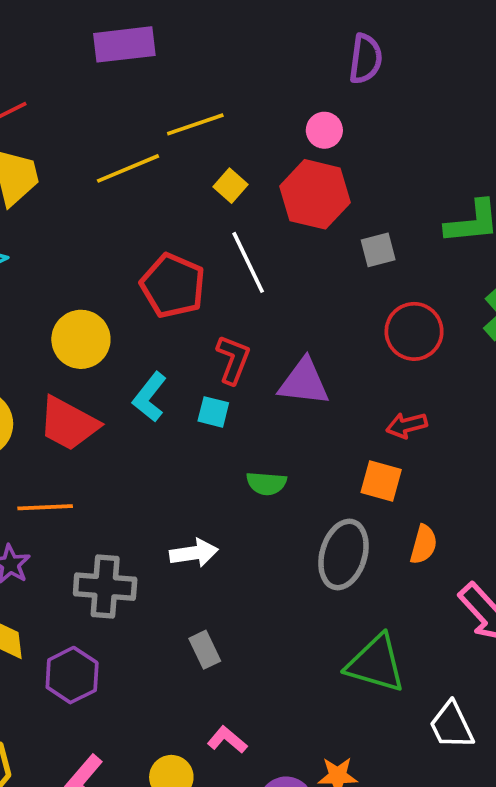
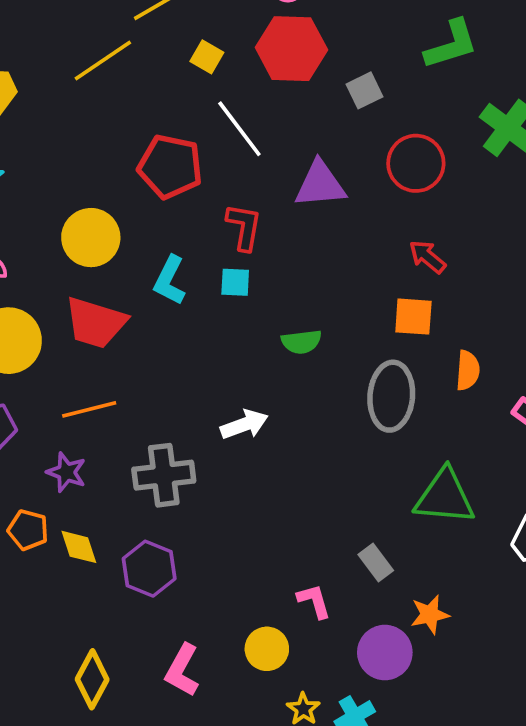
purple triangle: (304, 382) -> (320, 184), moved
red arrow: (407, 425) -> (427, 257), turned 66
gray rectangle: (205, 650) -> (376, 562), moved
pink L-shape: (227, 740) -> (314, 601), turned 45

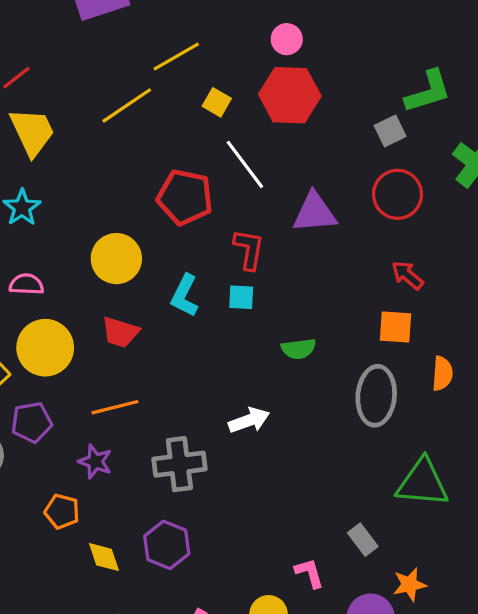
gray square: (365, 90) -> (390, 131), moved
red trapezoid: (95, 323) -> (120, 332), size x0.7
yellow diamond: (79, 547) -> (104, 557), moved

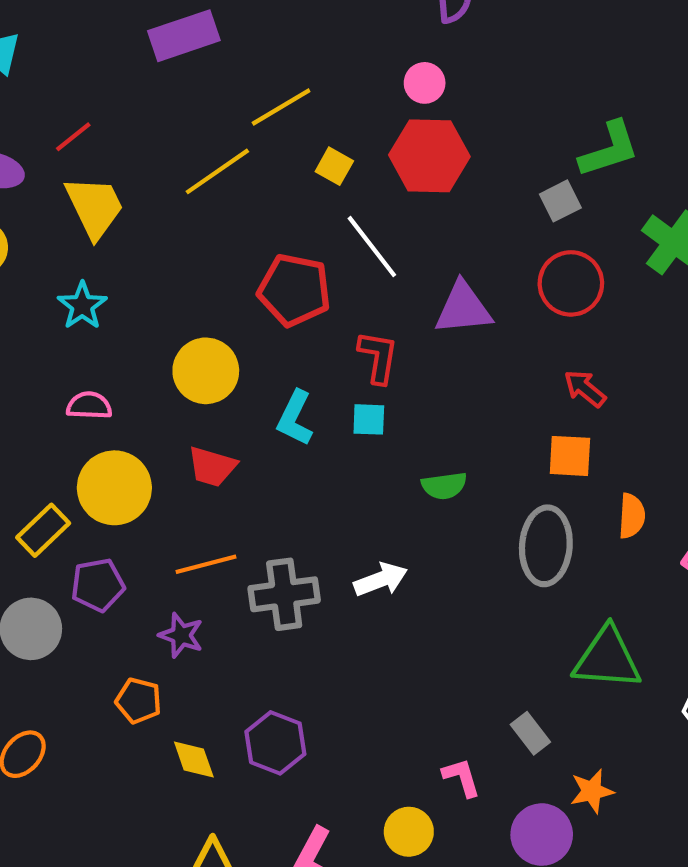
gray cross: (179, 464) -> (284, 594), moved

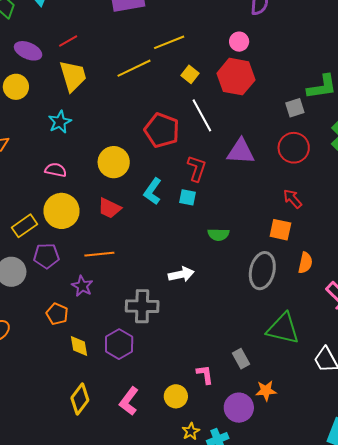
gray cross: (284, 594) -> (142, 306), moved

